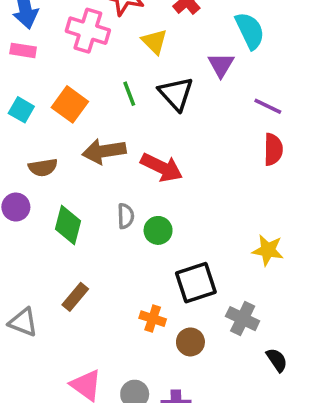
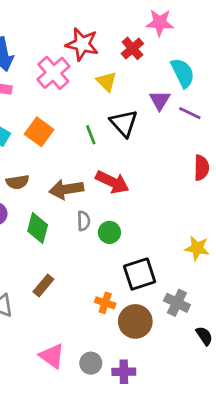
pink cross: (88, 31) -> (53, 73), turned 32
green line: (129, 94) -> (91, 135), moved
purple line: (268, 106) -> (190, 113), moved
brown arrow: (104, 151) -> (66, 189), moved
brown circle: (190, 342) -> (135, 321), size x1.5

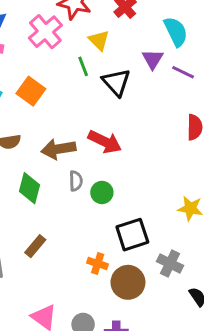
green line: (91, 135) -> (83, 66), moved

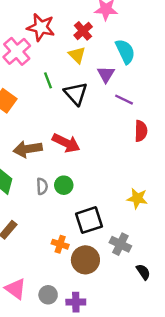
yellow triangle: (99, 40) -> (77, 55), moved
purple line: (183, 72) -> (124, 100), moved
gray semicircle: (76, 181) -> (42, 186), moved

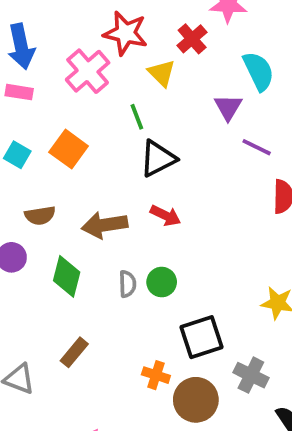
yellow triangle: (77, 55) -> (162, 73), moved
black triangle: (76, 94) -> (158, 159), moved, turned 45
red arrow: (66, 143) -> (165, 216), size x0.7

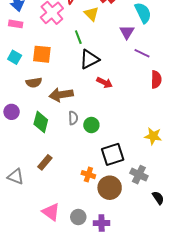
orange square: (69, 149) -> (42, 54), turned -30
brown semicircle: (40, 216) -> (34, 83), moved
red arrow: (165, 216) -> (105, 83), moved
gray semicircle: (127, 284) -> (73, 118), moved

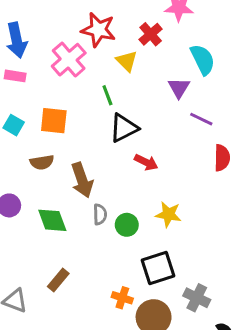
brown arrow: (61, 95) -> (82, 180), turned -100
green diamond: (41, 122) -> (52, 220), turned -35
yellow star: (153, 136) -> (168, 214), moved

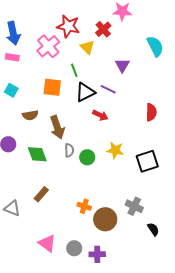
cyan semicircle: (203, 60) -> (155, 46), moved
purple line: (201, 119) -> (108, 89), moved
orange square: (54, 121) -> (52, 87), moved
black square: (158, 268) -> (147, 161), moved

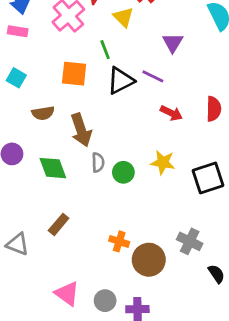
red arrow: (100, 115) -> (171, 113), moved

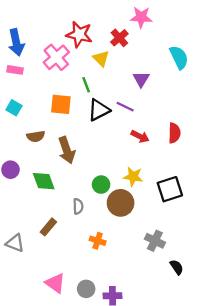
gray semicircle: (98, 162) -> (78, 206), moved
brown circle: (149, 260) -> (121, 203), moved

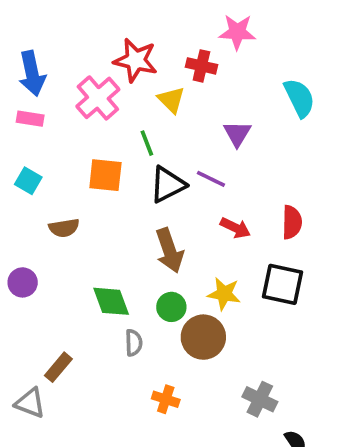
red cross: (119, 38) -> (201, 66), turned -36
brown arrow: (67, 150) -> (169, 250), moved
green diamond: (44, 181) -> (111, 301), moved
black square: (170, 189) -> (282, 284), moved, turned 30
brown rectangle: (48, 227) -> (58, 367), moved

